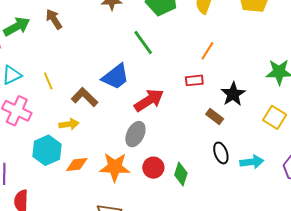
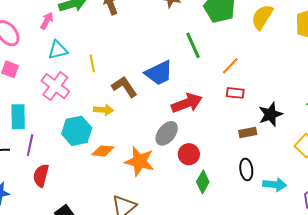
orange line: (207, 51) -> (230, 66), moved
brown rectangle: (215, 116) -> (248, 132), turned -60
red circle: (153, 168) -> (189, 154), moved

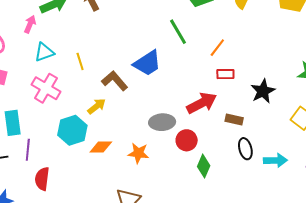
red arrow: (187, 103) -> (202, 103), moved
yellow arrow: (103, 110) -> (97, 106), turned -36
brown rectangle: (248, 132) -> (234, 120), moved, turned 30
gray ellipse: (167, 133) -> (162, 122), turned 55
orange star: (140, 161) -> (138, 153), size x0.7

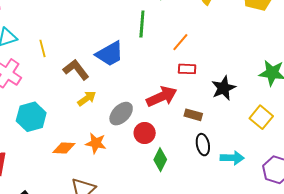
green line: (178, 32) -> (142, 24), turned 32
yellow arrow: (97, 106) -> (87, 98), moved
gray ellipse: (162, 122) -> (121, 114), turned -45
orange diamond: (101, 147) -> (64, 148), moved

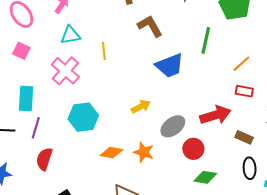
brown L-shape: (76, 70) -> (150, 26), moved
green diamond: (160, 160) -> (205, 177), turned 65

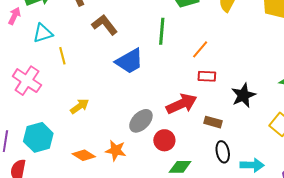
cyan triangle: (70, 35) -> (43, 33), moved
yellow arrow: (141, 107) -> (80, 106), moved
cyan hexagon: (83, 117) -> (38, 137), moved
orange diamond: (111, 153) -> (84, 155), turned 30

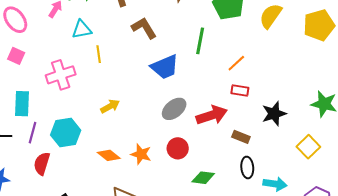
pink cross: (27, 81) -> (61, 75), turned 32
gray ellipse: (141, 121) -> (174, 109), moved
red circle: (164, 140) -> (178, 148), moved

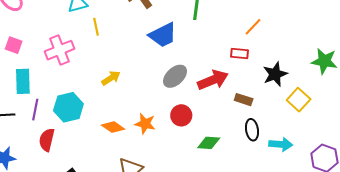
pink square: (16, 56) -> (14, 45), moved
orange line: (236, 63) -> (253, 27), moved
yellow square: (308, 147) -> (299, 100), moved

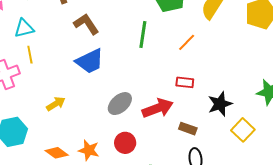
yellow line: (96, 27) -> (30, 55), moved
orange line: (253, 27) -> (187, 42), moved
blue trapezoid: (163, 35) -> (90, 61), moved

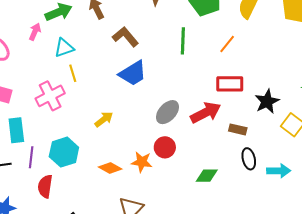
red rectangle: (185, 82) -> (230, 84), size x1.5
red circle: (125, 143) -> (165, 147), moved

